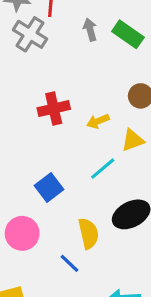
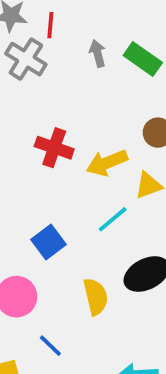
red cross: (54, 109) -> (54, 148), turned 32
yellow arrow: (98, 121) -> (107, 163), size x1.5
blue line: (70, 263) -> (50, 346), moved

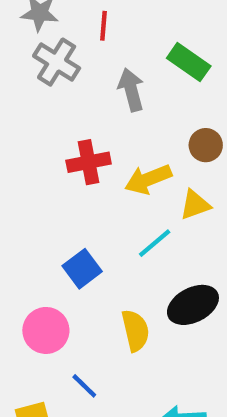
red line: (50, 25) -> (103, 26), moved
gray arrow: (98, 53) -> (131, 90), moved, size x1.4
red cross: (54, 148) -> (89, 162), turned -30

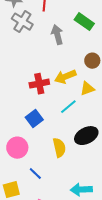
red cross: (89, 162) -> (39, 84), moved

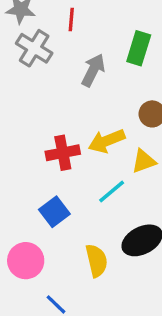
green rectangle: (84, 22) -> (139, 48), turned 72
gray arrow: (57, 35) -> (93, 70), turned 42

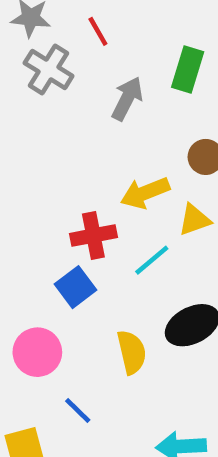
red line: (71, 20) -> (98, 31), turned -35
red cross: (63, 153) -> (93, 235), moved

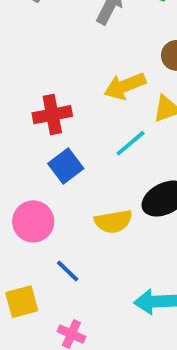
red cross: (93, 235) -> (52, 115), moved
yellow semicircle: (132, 352) -> (113, 221), turned 93

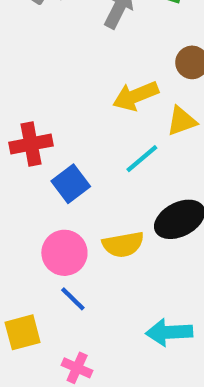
red cross: (52, 115) -> (31, 144), moved
pink circle: (33, 221) -> (64, 253), moved

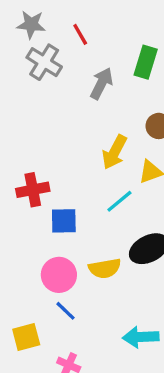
yellow arrow: (136, 96) -> (115, 152), turned -40
blue square: (71, 184) -> (64, 221), turned 36

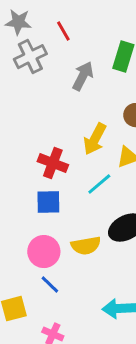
gray cross: (44, 62) -> (30, 57), turned 32
red cross: (33, 190) -> (53, 163), moved, turned 32

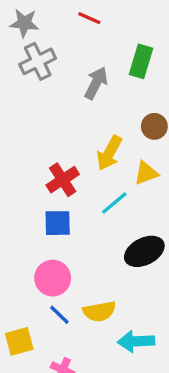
red line: (63, 31) -> (89, 18), moved, turned -36
red cross: (53, 163) -> (63, 180), turned 36
yellow semicircle: (86, 246) -> (99, 311), moved

